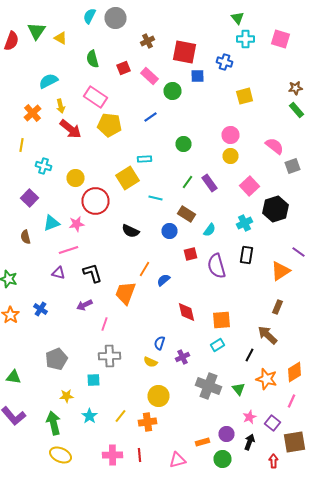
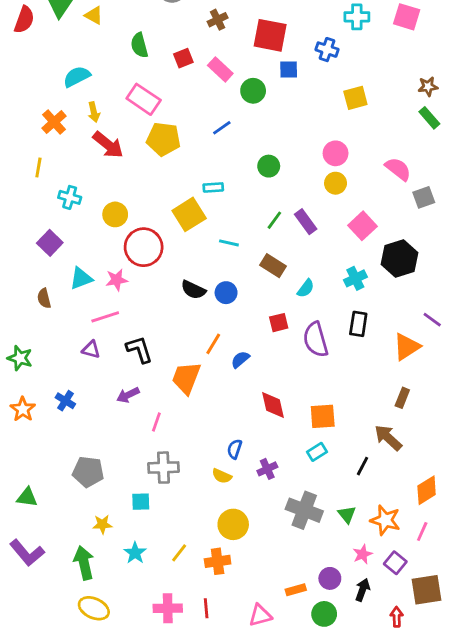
blue circle: (170, 231) -> (226, 293), moved
gray pentagon: (56, 359) -> (88, 472), turned 30
orange star: (266, 379) -> (385, 520), moved

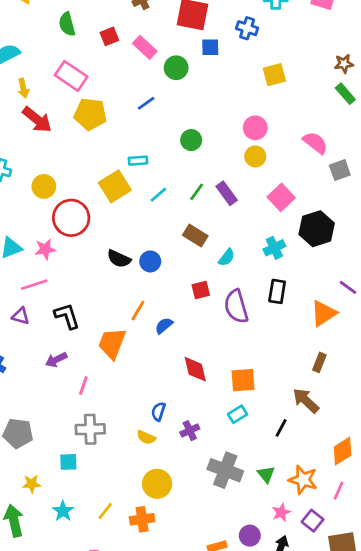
cyan line: (229, 243) -> (158, 195), moved, turned -54

